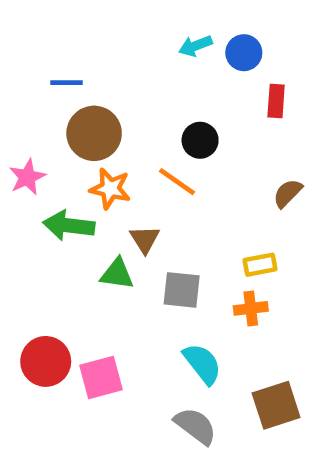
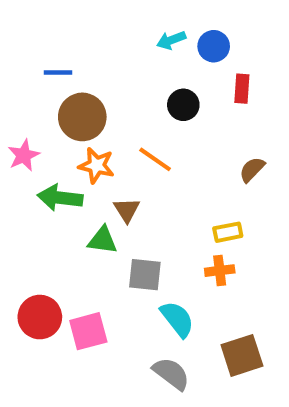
black circle: (200, 140) -> (183, 105), moved
gray square: (182, 290) -> (145, 275), moved

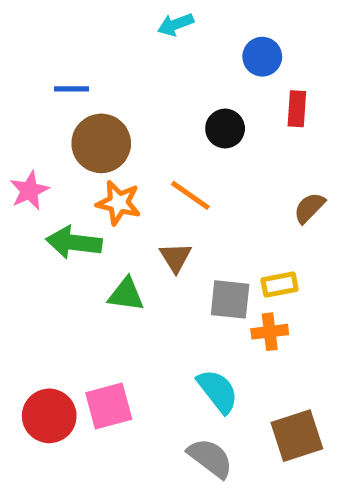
cyan arrow: (171, 40) -> (176, 24), moved
brown triangle: (127, 210) -> (176, 257), moved
gray square: (145, 275) -> (230, 299), moved
red circle: (40, 317) -> (49, 416), moved

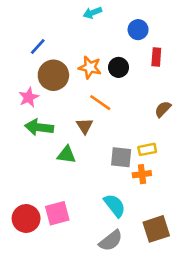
blue line: (72, 89) -> (38, 47), turned -48
pink star: (29, 190) -> (29, 97), moved
orange star: (119, 203) -> (90, 67), moved
brown triangle: (176, 257) -> (85, 126), moved
gray semicircle: (210, 458) -> (111, 241), turned 105

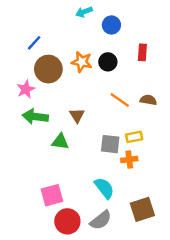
blue circle: (138, 30) -> (111, 25), moved
orange line: (100, 103) -> (120, 100), moved
brown semicircle: (163, 109) -> (148, 100), turned 56
red circle: (26, 218) -> (67, 221), moved

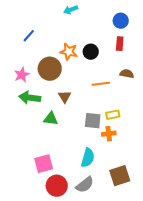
blue circle: (111, 25) -> (121, 21), moved
brown circle: (48, 69) -> (50, 69), moved
orange line: (120, 100) -> (101, 84), turned -42
brown semicircle: (148, 100) -> (127, 74), moved
cyan semicircle: (104, 188) -> (88, 158), turned 54

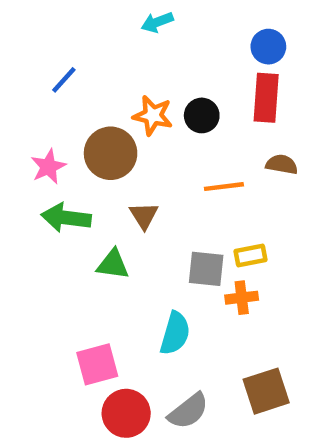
red rectangle: (120, 44) -> (266, 98), size x1.5
cyan semicircle: (88, 158) -> (175, 333), moved

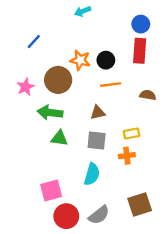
brown semicircle: (282, 164) -> (148, 95), moved
orange line: (224, 187) -> (111, 85), moved
brown triangle: (144, 215) -> (98, 113), moved, turned 49
green arrow: (66, 218) -> (50, 113), moved
gray square: (206, 269) -> (97, 140), moved

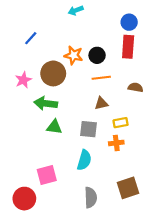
brown triangle: (98, 113) -> (101, 103), moved
gray semicircle: (99, 215) -> (91, 197), turned -54
red circle: (66, 216) -> (24, 199), moved

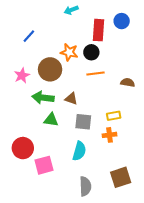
red rectangle: (128, 47) -> (98, 30), moved
brown triangle: (101, 103) -> (71, 99), moved, turned 32
red circle: (24, 199) -> (23, 148), moved

